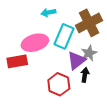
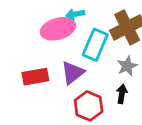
pink ellipse: (35, 43) -> (58, 29), moved
purple triangle: (77, 60) -> (73, 73), moved

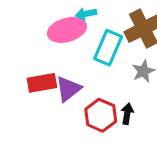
purple triangle: (73, 73) -> (68, 89), moved
black arrow: (122, 94) -> (127, 114), moved

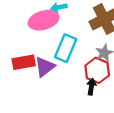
cyan rectangle: (108, 48) -> (66, 48), moved
red hexagon: (101, 115) -> (97, 70), moved

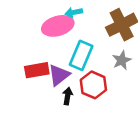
red hexagon: (97, 70) -> (93, 85), moved
black arrow: (91, 87) -> (68, 96), moved

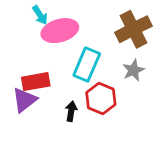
cyan arrow: (74, 12) -> (40, 15), moved, turned -112
purple triangle: (59, 75) -> (24, 100), moved

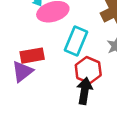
black arrow: (71, 111) -> (85, 91), moved, size x1.5

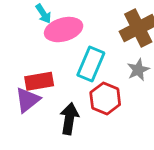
black arrow: (85, 91) -> (69, 119), moved

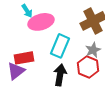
red hexagon: (105, 98) -> (88, 67), moved
black arrow: (69, 119) -> (60, 75), moved

